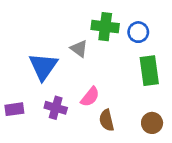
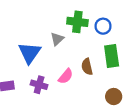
gray triangle: (79, 49) -> (57, 39), turned 40
brown semicircle: (107, 120) -> (87, 67), moved

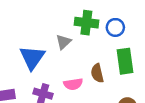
pink semicircle: (66, 76) -> (73, 84), turned 42

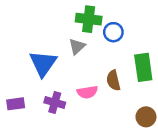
green cross: (86, 23) -> (89, 19), moved
blue circle: (115, 27) -> (113, 32), moved

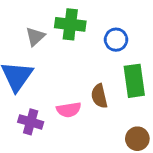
blue circle: (113, 32) -> (116, 40), moved
gray triangle: (77, 46) -> (35, 37), moved

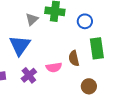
purple cross: (31, 122) -> (29, 75), turned 35
brown circle: (137, 139) -> (89, 86), moved

